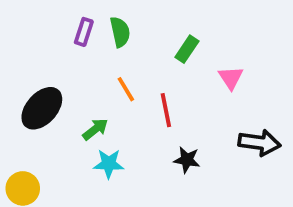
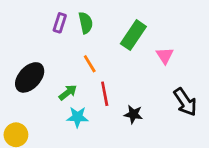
green rectangle: (187, 49) -> (133, 35), size x1.5
red line: (166, 110) -> (105, 94), moved
black arrow: (259, 143) -> (185, 102), turned 48

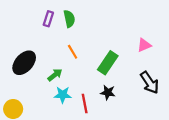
green rectangle: (133, 35) -> (108, 63), moved
pink triangle: (165, 56) -> (144, 45), moved, turned 40
red line: (105, 94) -> (85, 103), moved

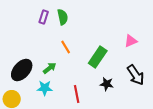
black ellipse: (24, 63) -> (22, 70), moved
black star: (108, 92) -> (107, 84), moved
cyan star: (63, 95) -> (45, 88), moved

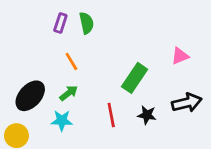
orange line: (66, 47) -> (71, 61), moved
black arrow: (136, 75) -> (187, 103), turned -70
red line: (77, 94) -> (111, 115), moved

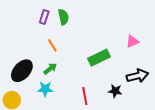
green rectangle: (135, 78) -> (99, 58), turned 30
red line: (111, 115) -> (85, 96), moved
black star: (147, 115) -> (115, 91), moved

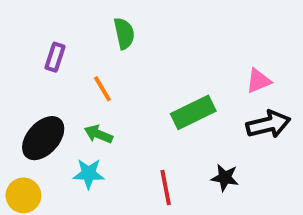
purple rectangle: (44, 17) -> (55, 57), moved
green arrow: (50, 69) -> (98, 134), turned -120
black arrow: (137, 76) -> (268, 124), moved

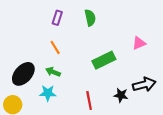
green semicircle: (124, 33) -> (90, 18), moved
purple rectangle: (55, 57) -> (57, 18), moved
black arrow: (268, 124) -> (144, 85), moved

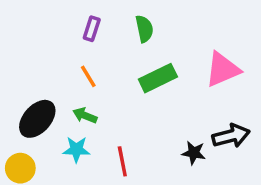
pink triangle: (139, 43) -> (223, 70), size x1.6
green rectangle: (104, 60) -> (158, 78), moved
red line: (89, 100) -> (122, 161), moved

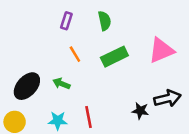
orange line: (88, 76) -> (75, 54), moved
cyan star: (76, 149) -> (58, 121), moved

